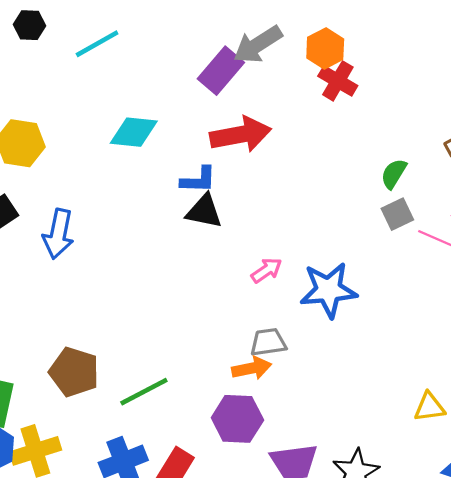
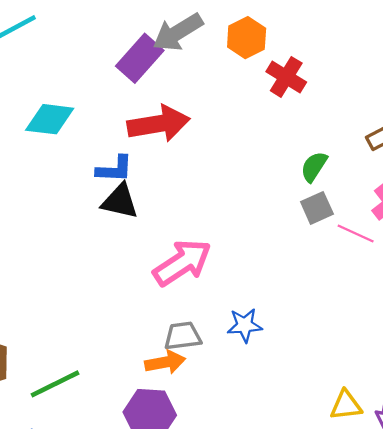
red cross: (338, 81) -> (286, 77), moved
pink arrow: (266, 270) -> (182, 263), size x1.8
blue star: (328, 290) -> (245, 325), moved, size x0.6

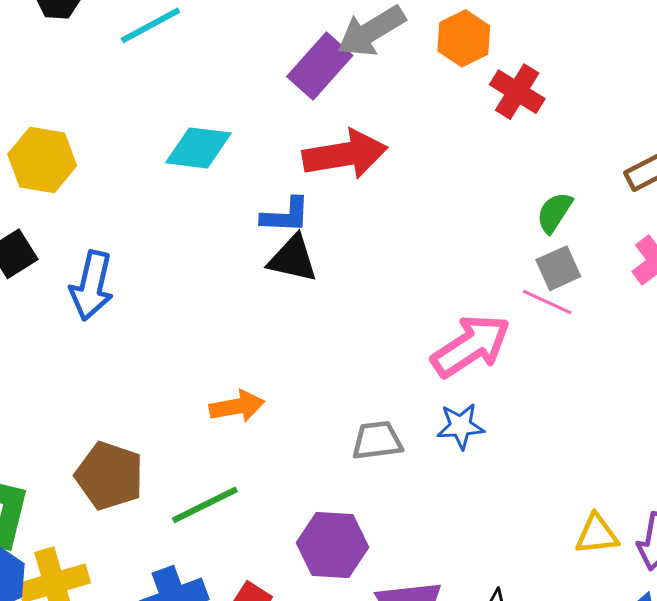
pink line: (356, 234) -> (547, 302), moved
pink arrow: (182, 263) -> (471, 346), moved
orange arrow: (165, 362) -> (237, 406), moved

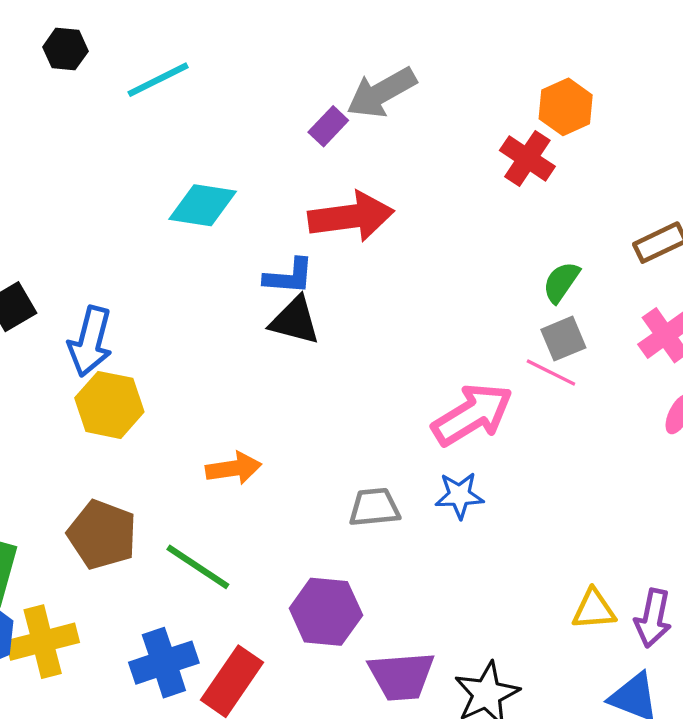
orange hexagon: (464, 38) -> (566, 107), moved
purple rectangle: (320, 66) -> (328, 126), size x0.6
yellow hexagon: (42, 160) -> (109, 405), moved
green line: (205, 505) -> (198, 567), turned 58

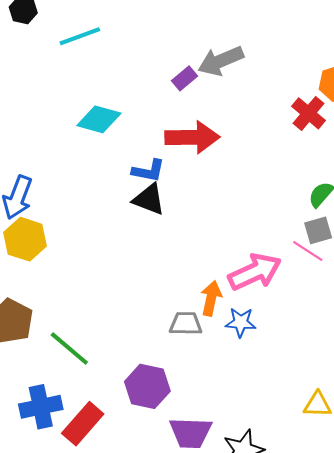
orange arrow: (233, 468) -> (211, 298), moved, turned -76

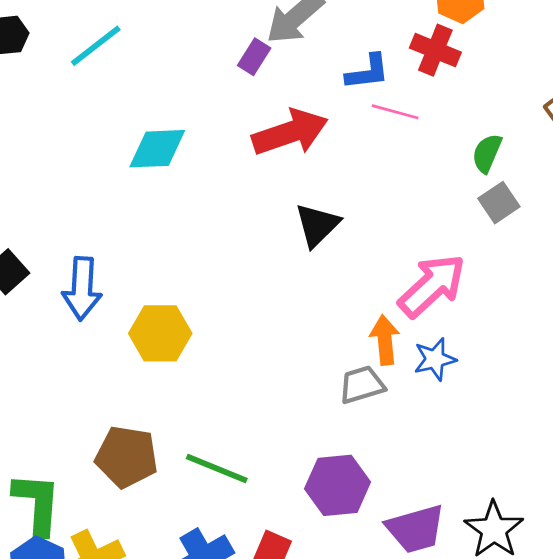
blue L-shape: (148, 171) -> (368, 72), moved
black triangle: (149, 199) -> (317, 225), moved, turned -48
yellow hexagon: (25, 239) -> (160, 333), moved
pink line: (308, 251) -> (395, 112), moved

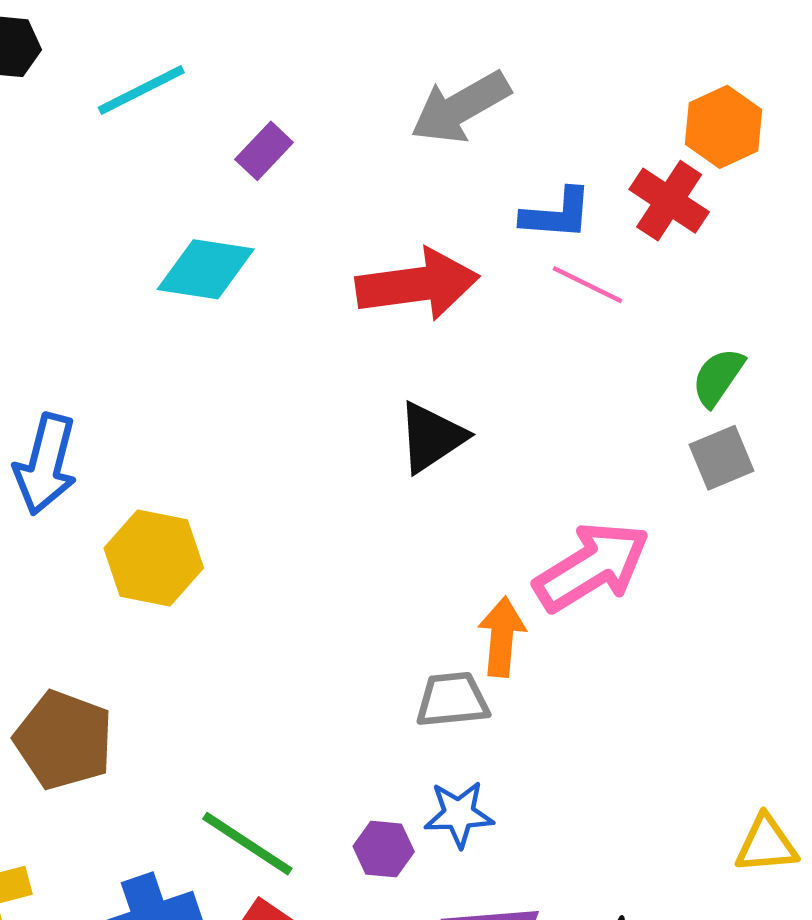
purple rectangle: (254, 57) -> (264, 151), moved
blue star: (435, 359) -> (459, 814), moved
green line: (217, 468) -> (247, 844), moved
purple hexagon: (338, 485) -> (384, 849), size x0.6

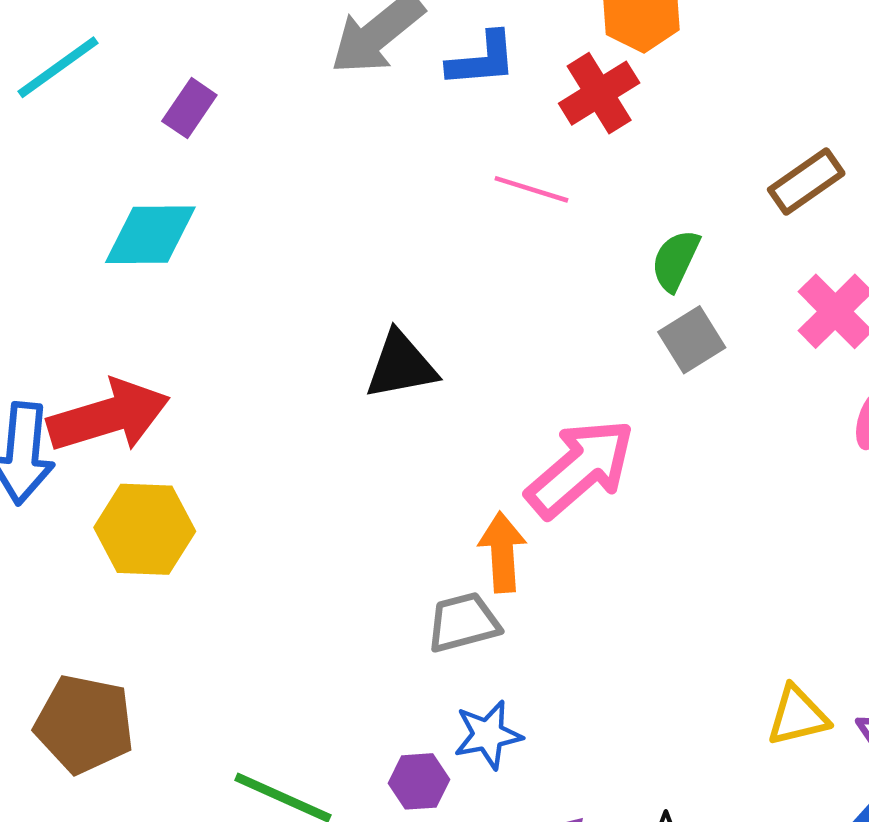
red cross: (669, 201) -> (599, 93), turned 34
blue L-shape: (557, 214) -> (482, 60), moved
red arrow: (417, 285) -> (109, 416), moved
black triangle: (431, 437) -> (401, 365), turned 32

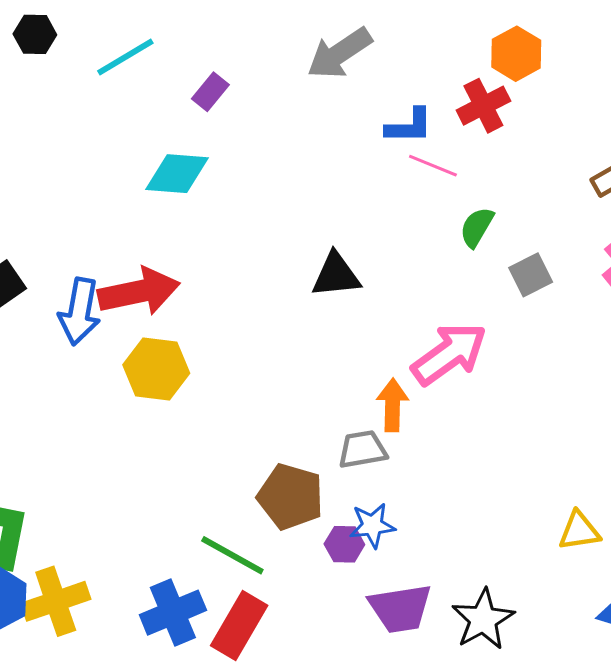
blue L-shape: (482, 60) -> (409, 126), moved
green semicircle: (675, 260) -> (477, 227), moved
brown pentagon: (84, 724) -> (291, 497), moved
purple hexagon: (419, 781) -> (344, 544), moved

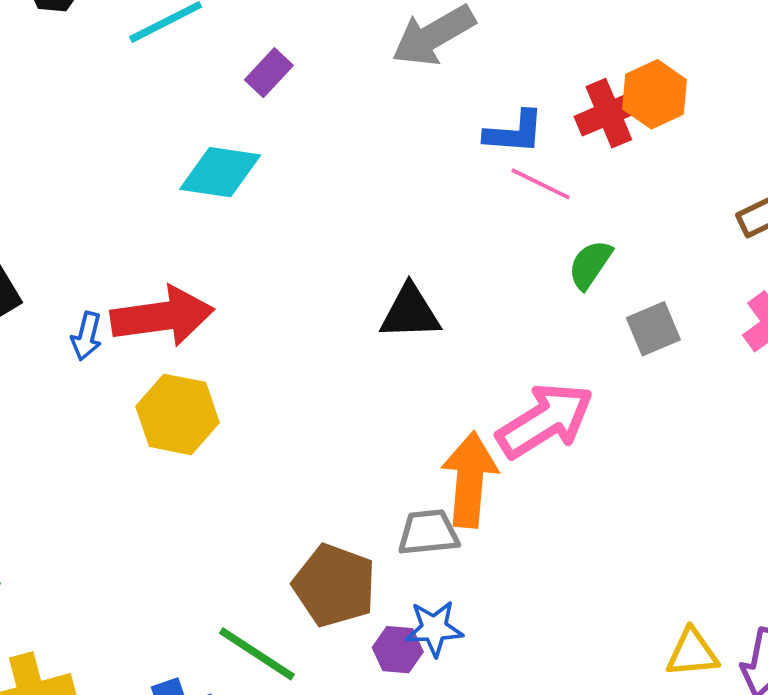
orange hexagon: (516, 54) -> (655, 94), moved
blue arrow: (80, 312) -> (87, 336), size x0.6
orange arrow: (392, 405) -> (470, 480), size x1.4

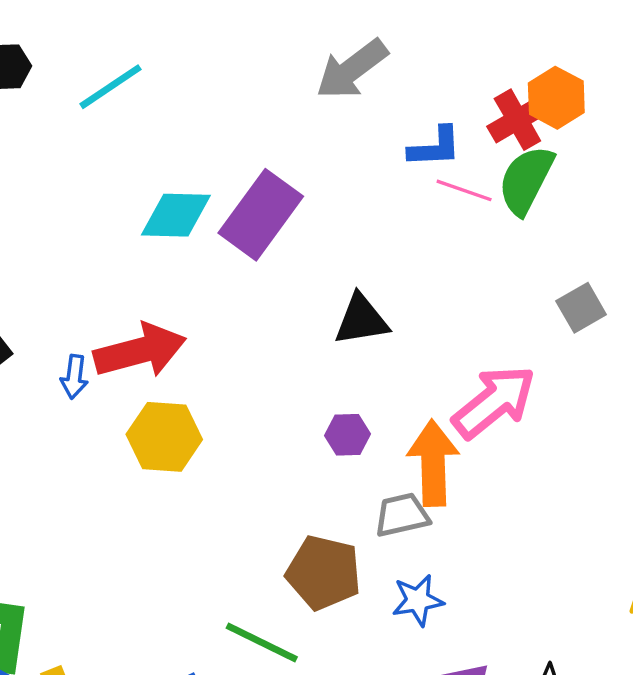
purple rectangle: (269, 73) -> (261, 215), moved, size x2.0
green semicircle: (590, 265) -> (526, 180), moved, size x1.5
purple hexagon: (398, 650) -> (347, 435), moved

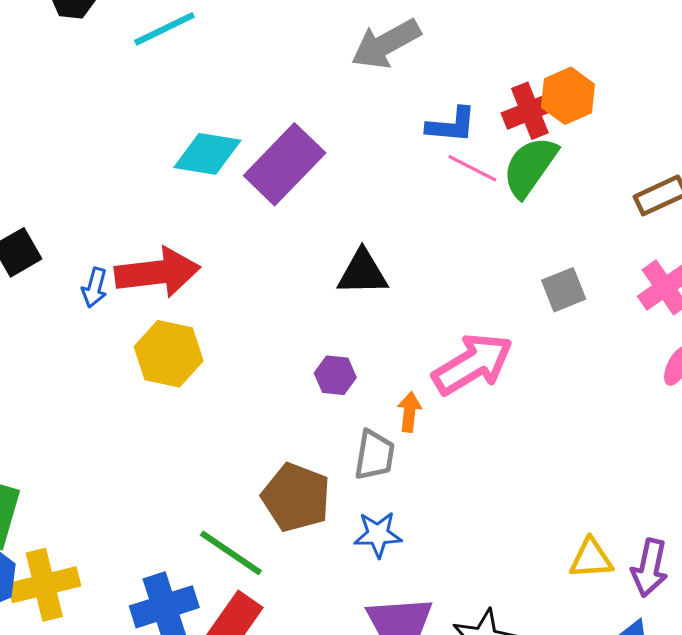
orange arrow: (433, 463) -> (409, 412), size x0.5
gray trapezoid: (402, 515) -> (374, 455), turned 104

